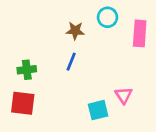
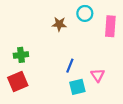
blue line: (71, 62) -> (70, 66), moved
red square: (23, 103) -> (18, 82), turned -30

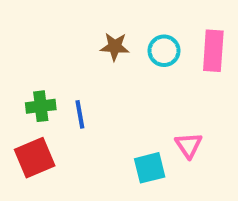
cyan circle: (85, 13) -> (164, 51), moved
blue line: (70, 66) -> (80, 114), moved, turned -32

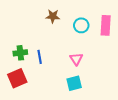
brown star: (115, 47) -> (53, 16), moved
pink triangle: (189, 145) -> (76, 59), moved

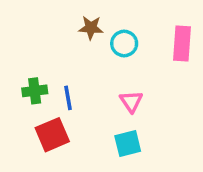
cyan circle: (81, 25) -> (124, 44), moved
red square: (17, 78) -> (52, 135), moved

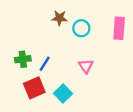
blue line: (68, 98) -> (45, 64), turned 42
cyan square: (128, 143) -> (63, 94), moved, turned -30

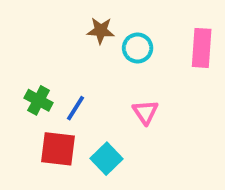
green cross: (23, 59) -> (39, 100), turned 35
red square: (34, 88) -> (58, 149), turned 30

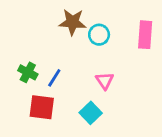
brown star: (101, 31) -> (73, 22), size x1.4
cyan square: (107, 159) -> (91, 113), moved

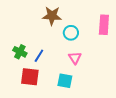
cyan circle: (99, 35) -> (71, 33), moved
cyan square: (91, 113) -> (65, 81), turned -35

